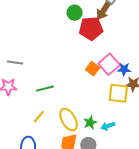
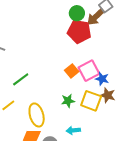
green circle: (75, 13) -> (77, 13), moved
green line: (45, 89) -> (21, 79), turned -36
green star: (90, 123) -> (68, 101), moved

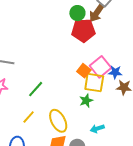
yellow square: (91, 101) -> (94, 83), moved

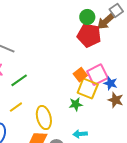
green line: (36, 89) -> (19, 80), moved

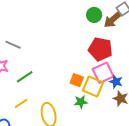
red pentagon: (89, 35) -> (100, 49), moved
orange square: (80, 75) -> (77, 80), moved, turned -32

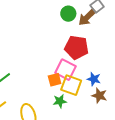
pink square: (103, 73) -> (66, 70), moved, turned -35
orange square: (77, 80) -> (55, 80), turned -32

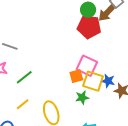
red pentagon: (76, 47) -> (89, 27), moved
blue star: (94, 79) -> (108, 81), moved

